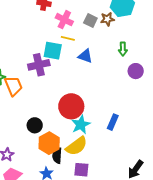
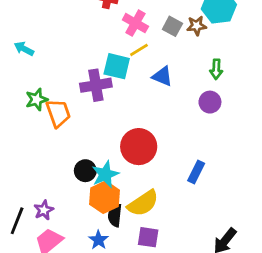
yellow line: (68, 38) -> (139, 50), turned -48
purple circle: (136, 71) -> (210, 102), moved
cyan star: (81, 125) -> (105, 174), moved

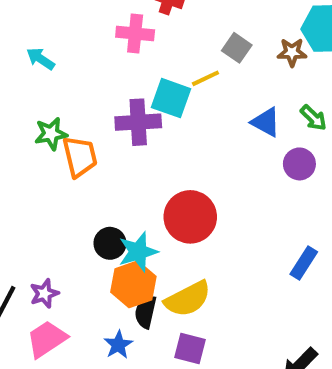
pink cross: (135, 23) -> (135, 34), moved, turned -30
gray square: (172, 26) -> (237, 48), moved
green arrow: (216, 69) -> (313, 118), turned -54
blue triangle: (162, 76) -> (266, 122), moved
blue rectangle: (196, 172) -> (304, 263), moved

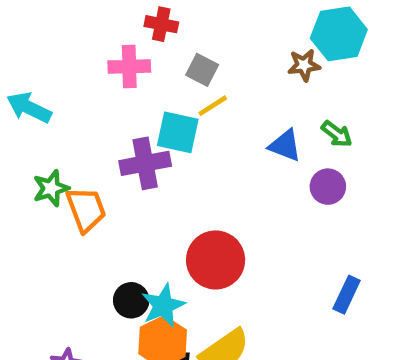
gray square: (237, 48) -> (202, 70), moved
cyan arrow: (41, 59) -> (29, 108), size x1.4

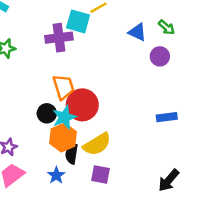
orange trapezoid: (86, 209) -> (63, 87), moved
red circle: (216, 260) -> (82, 105), moved
blue rectangle: (347, 295) -> (167, 117), turned 54

